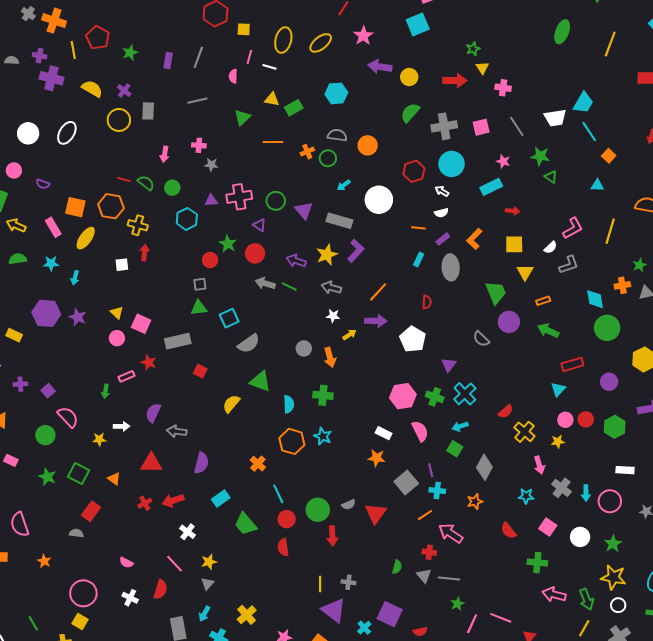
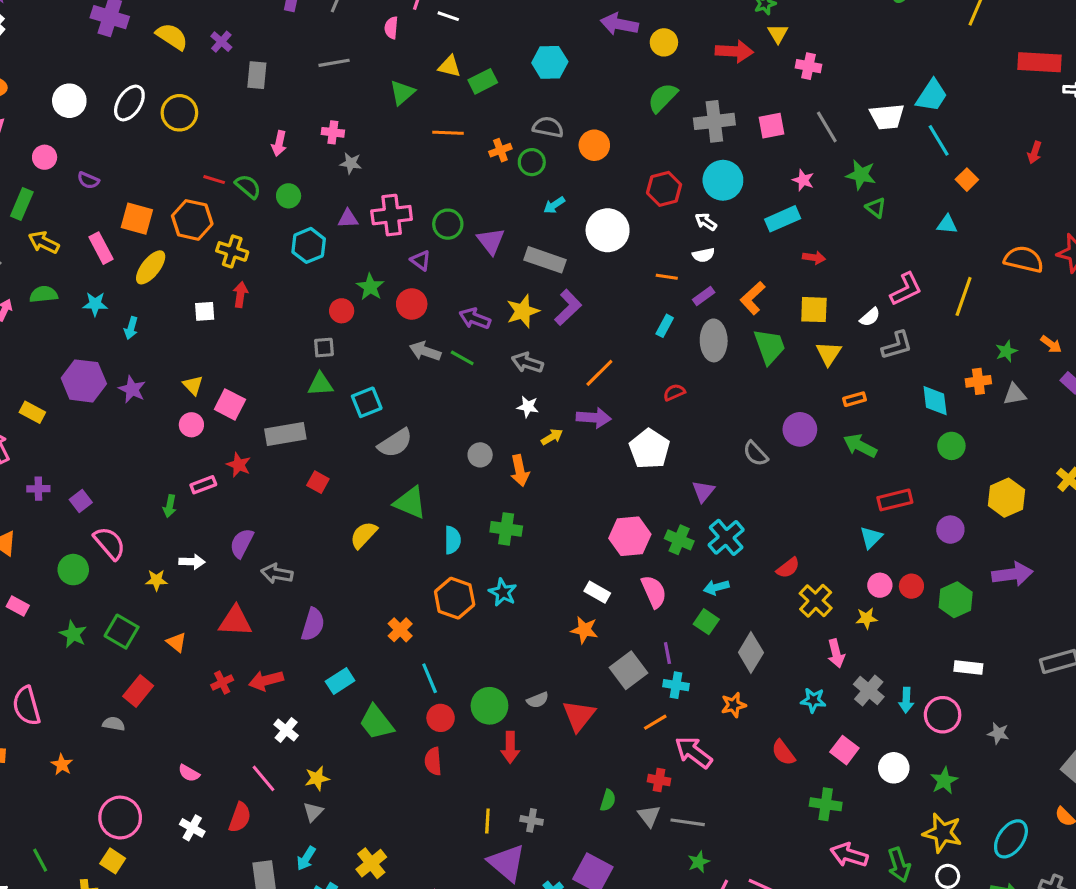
yellow circle: (119, 120) -> (179, 113), moved
green trapezoid: (496, 292) -> (769, 346), moved
red semicircle: (427, 302) -> (674, 392), turned -120
green circle: (607, 328) -> (951, 446), size x0.7

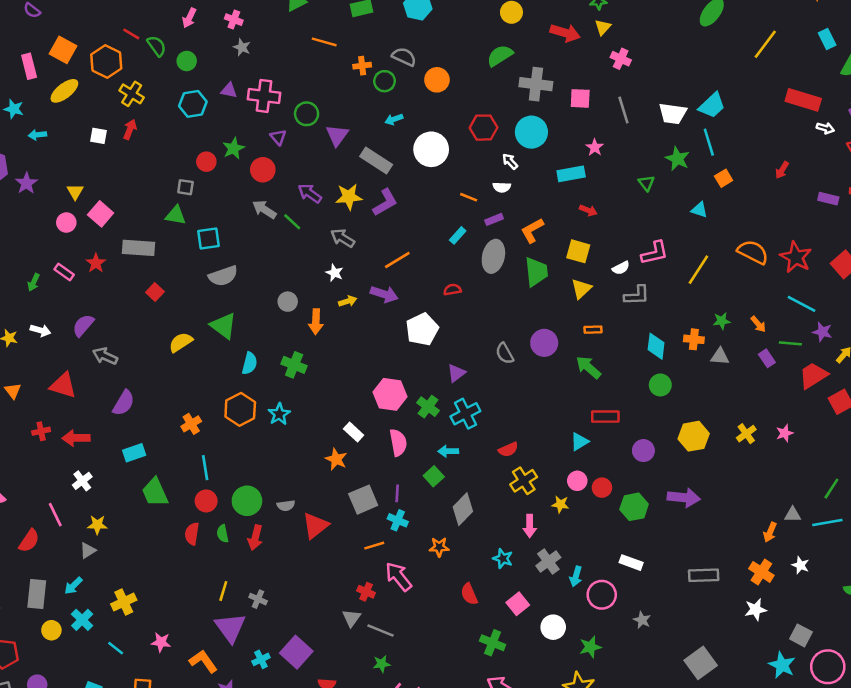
green star: (861, 175) -> (677, 159), moved
cyan arrow: (131, 328) -> (37, 135), turned 54
pink rectangle: (203, 485) -> (64, 272), turned 42
green semicircle: (608, 800) -> (223, 534), moved, turned 138

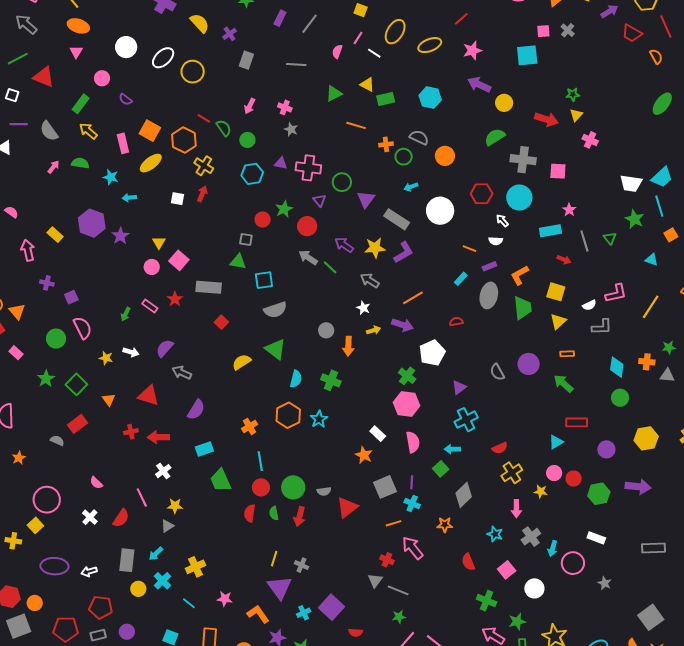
gray line: (623, 110) -> (584, 241), moved
green cross: (428, 407) -> (407, 376), moved
green star: (590, 647) -> (517, 622), moved

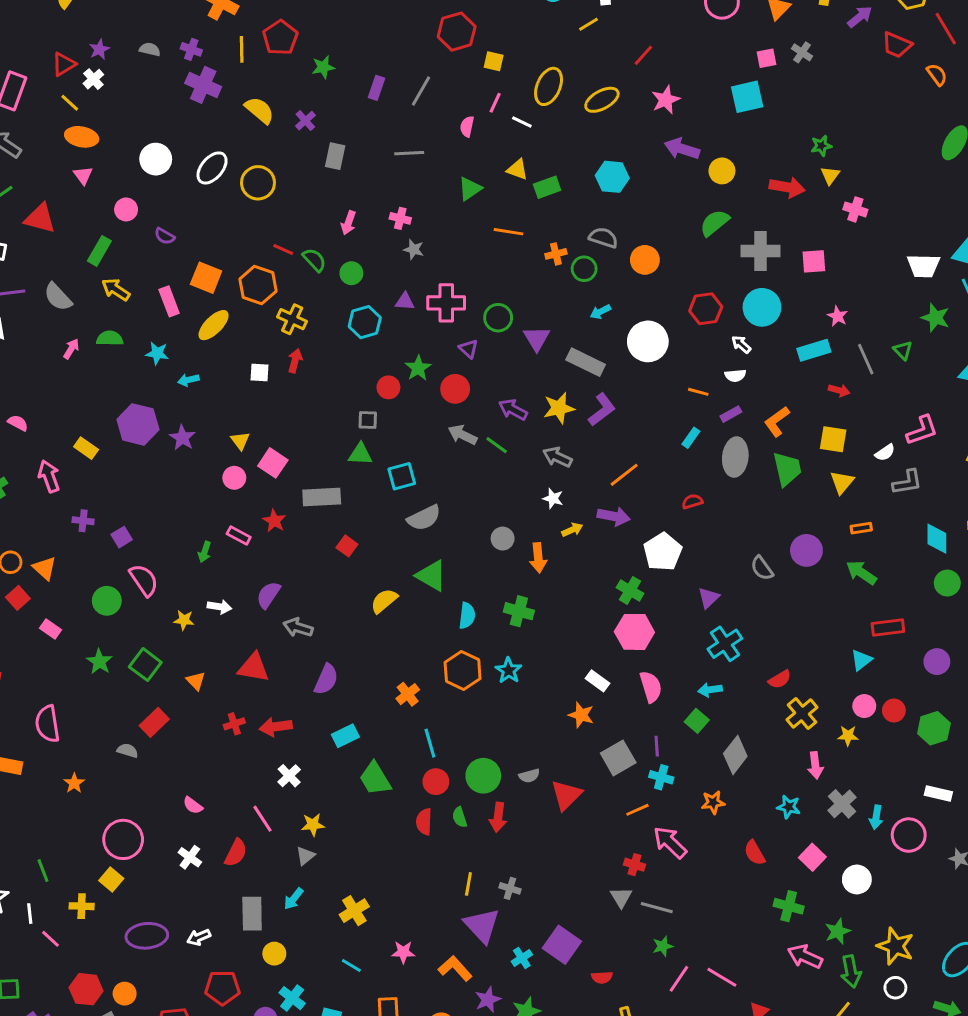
cyan cross: (162, 581) -> (292, 998), moved

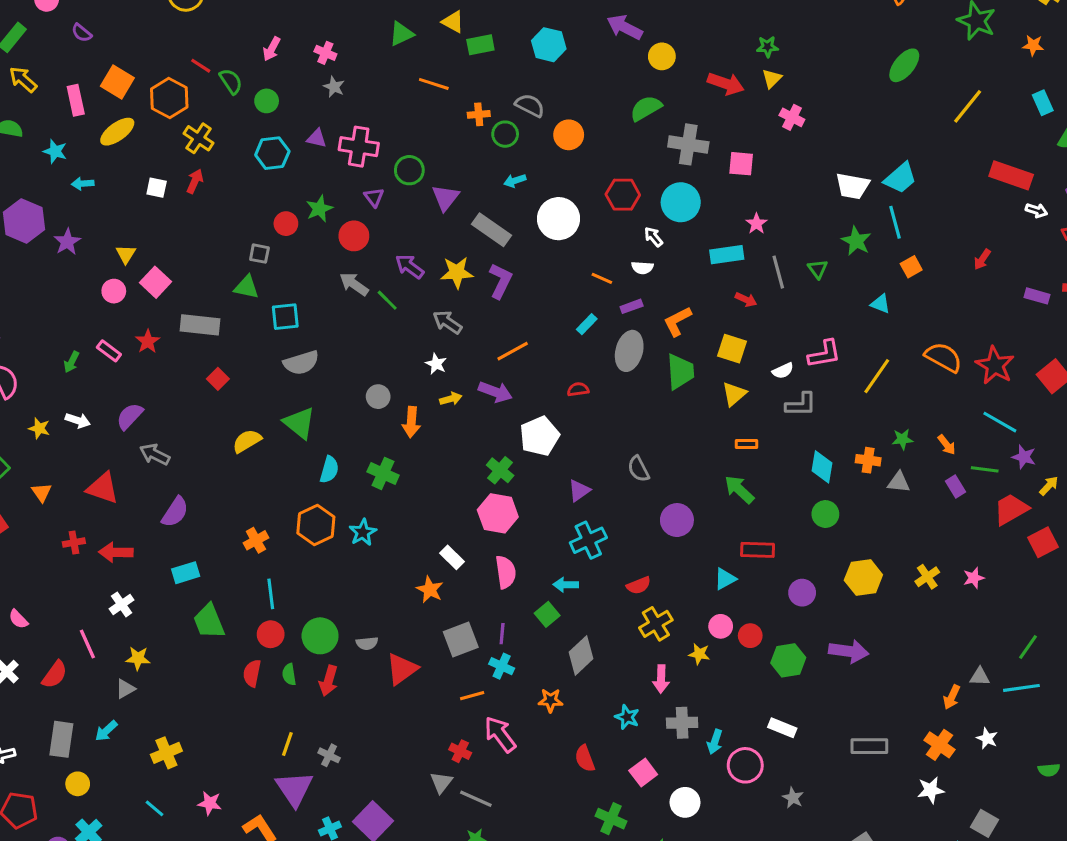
purple L-shape: (602, 410) -> (501, 281), turned -36
purple circle: (806, 550) -> (677, 520), moved
gray cross: (842, 804) -> (682, 723), turned 32

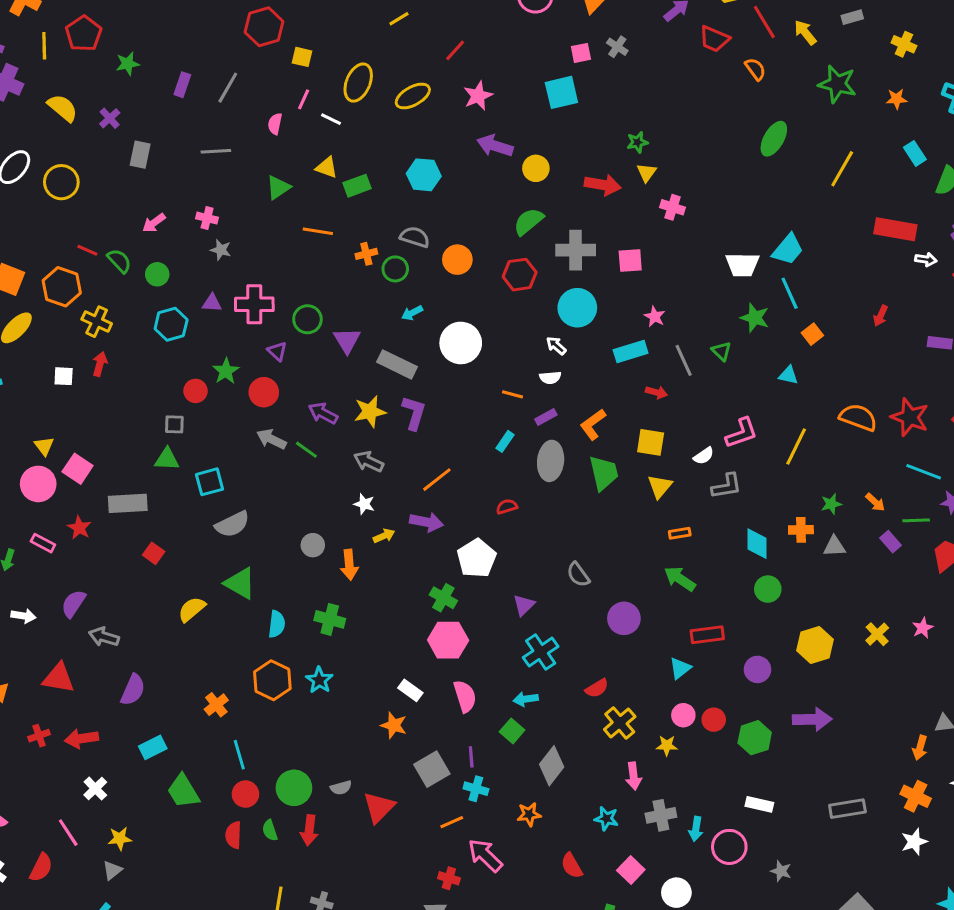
pink arrow: (272, 49) -> (154, 223), turned 35
red hexagon: (623, 195) -> (520, 275), moved
pink circle: (114, 291) -> (38, 484), size x1.5

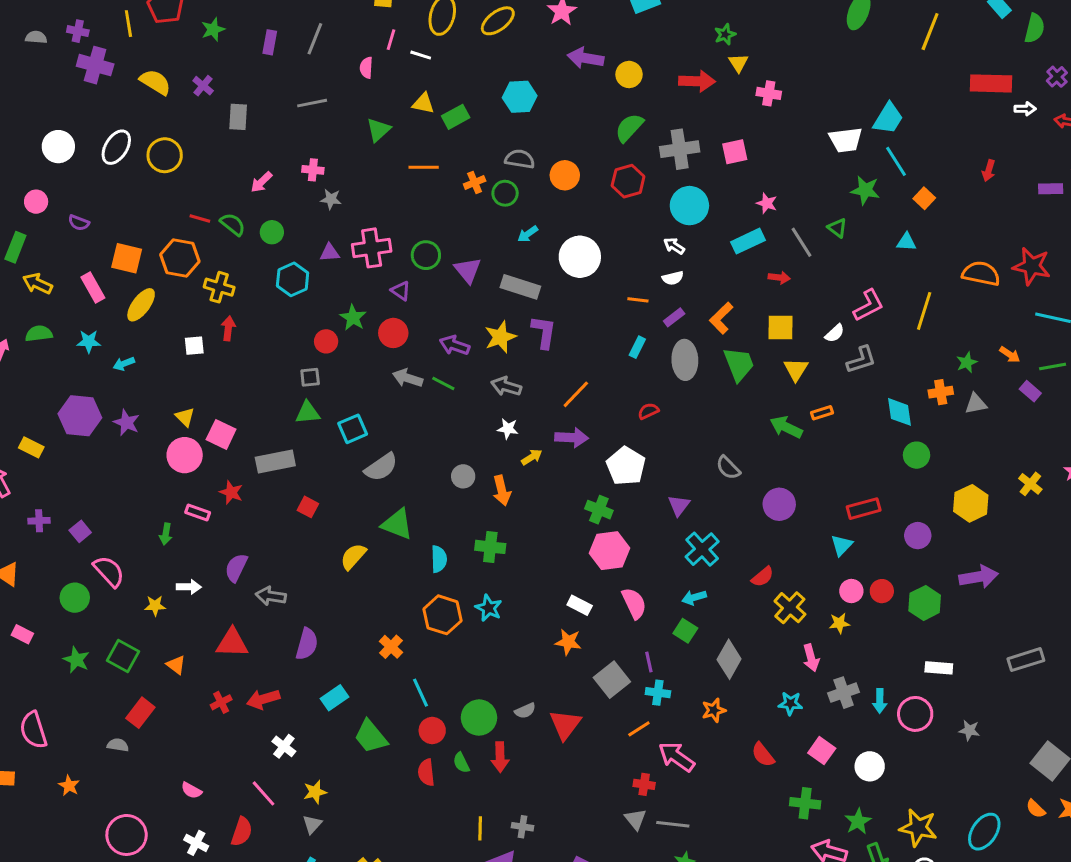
green arrow: (680, 579) -> (786, 427), moved

